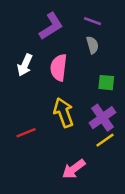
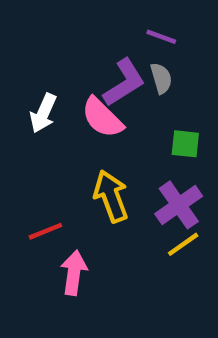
purple L-shape: (51, 26) -> (124, 83), moved
pink semicircle: (59, 68) -> (102, 118), turned -52
pink arrow: (74, 169) -> (74, 273), moved, turned 135

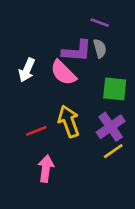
purple L-shape: (124, 83) -> (77, 51), turned 36
green square: (185, 144) -> (115, 89), size x1.4
red line: (45, 231) -> (36, 131), moved

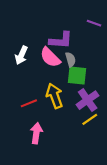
purple line: (100, 23) -> (94, 23), moved
gray semicircle: (100, 48) -> (70, 60), moved
green square: (115, 89) -> (77, 76), moved

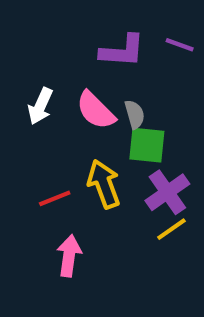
purple L-shape: (61, 40) -> (122, 51), moved

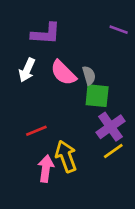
purple L-shape: (122, 51) -> (46, 34), moved
yellow arrow: (104, 184) -> (66, 156), moved

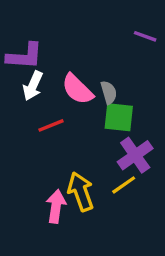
purple L-shape: (46, 34) -> (25, 56), moved
red line: (36, 131) -> (51, 125), moved
yellow line: (113, 151) -> (124, 185), moved

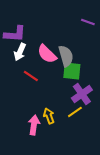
gray semicircle: (109, 92) -> (66, 56), size x1.5
red line: (51, 125) -> (31, 76), turned 56
yellow arrow: (81, 192) -> (49, 116), size x0.7

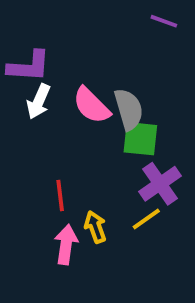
purple line: (88, 22) -> (164, 21), moved
red line: (31, 76) -> (60, 196), moved, turned 49

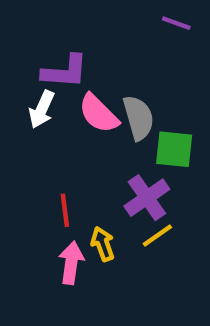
purple L-shape: (29, 66) -> (65, 71), moved
green square: (140, 139) -> (174, 149), moved
purple cross: (160, 184) -> (147, 198), moved

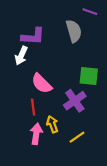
pink semicircle: (99, 114) -> (42, 84), moved
gray semicircle: (138, 118) -> (74, 31), moved
yellow line: (157, 235) -> (77, 137), moved

